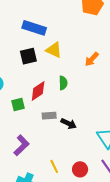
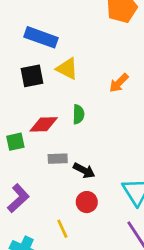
red diamond: (38, 91) -> (44, 124), turned 30
red circle: (80, 169) -> (87, 202), moved

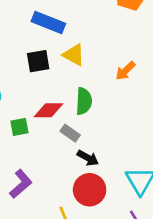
green semicircle: (78, 114) -> (84, 101), size x1.4
gray rectangle: (58, 159) -> (70, 133), moved, turned 36
red circle: (87, 202) -> (90, 190), size x1.5

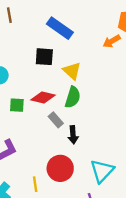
yellow triangle: (74, 55) -> (72, 71), moved
orange arrow: (125, 71) -> (112, 41), moved
black arrow: (88, 158) -> (73, 135), moved, turned 42

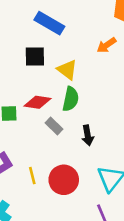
orange arrow: (112, 41) -> (107, 45), moved
black arrow: (73, 135) -> (88, 135), moved
yellow line: (35, 184) -> (32, 176), moved

